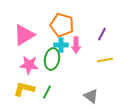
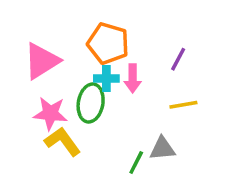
yellow L-shape: (24, 89) -> (63, 142), moved, turned 40
green line: (47, 92) -> (136, 163), moved
gray triangle: (91, 96) -> (162, 149), moved, turned -42

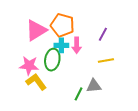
pink triangle: (42, 61) -> (36, 30), moved

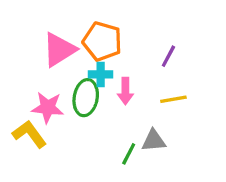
pink arrow: (77, 45) -> (125, 91), moved
yellow L-shape: (36, 82) -> (29, 134), moved

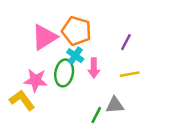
cyan cross: (101, 74) -> (75, 56), turned 35

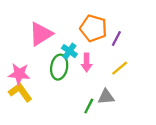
orange pentagon: (76, 31) -> (93, 28), moved
yellow line: (130, 74) -> (120, 68), turned -30
pink star: (36, 80) -> (19, 74), moved

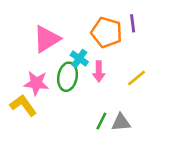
purple line: (116, 39) -> (133, 23), moved, turned -35
pink star: (19, 74) -> (36, 83), moved
gray triangle: (106, 97) -> (121, 122), moved

